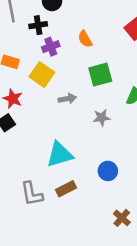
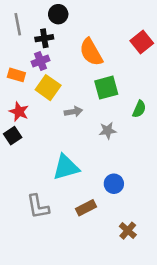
orange semicircle: (85, 39) -> (91, 52), size x1.6
purple cross: (51, 47) -> (40, 61), moved
brown rectangle: (66, 189) -> (86, 208), moved

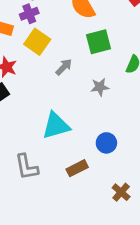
gray arrow: (73, 112) -> (64, 67), turned -36

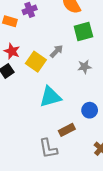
yellow square: (37, 42) -> (36, 62), moved
gray L-shape: (27, 167) -> (48, 149), moved

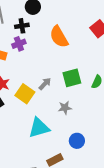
green square: (83, 32) -> (72, 78), moved
gray star: (84, 67) -> (65, 108), moved

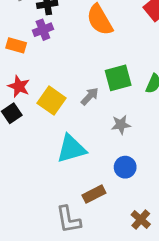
gray arrow: (45, 84) -> (90, 96), moved
gray star: (65, 108) -> (121, 125), moved

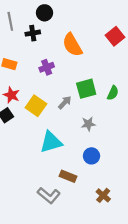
purple cross: (43, 30) -> (47, 67), moved
brown rectangle: (94, 194) -> (68, 176), turned 49
gray L-shape: (68, 220) -> (49, 195), turned -40

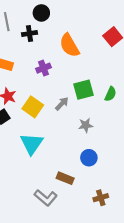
cyan triangle: (51, 142) -> (32, 144), moved, turned -40
brown cross: (103, 195) -> (101, 198), turned 32

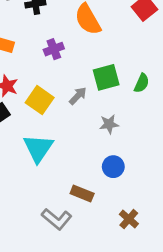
brown cross: (101, 198) -> (129, 219), turned -32

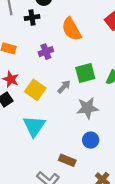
gray star: (109, 124) -> (87, 108), size x1.5

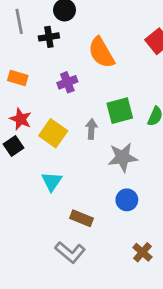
gray arrow: (64, 87) -> (91, 129), turned -40
cyan triangle: (34, 126) -> (52, 181), size x0.7
brown rectangle: (67, 160) -> (82, 218), moved

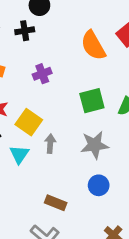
orange semicircle: (101, 53) -> (93, 46), moved
gray arrow: (91, 129) -> (50, 144), moved
cyan triangle: (52, 181) -> (19, 154), moved

